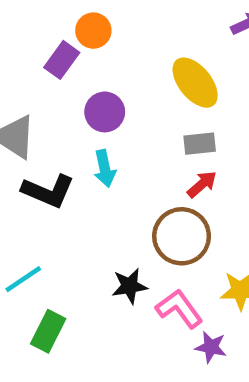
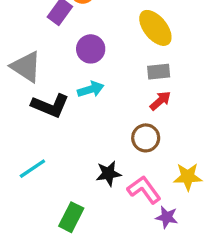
cyan arrow: (105, 168) -> (91, 89), turned -95
brown circle: (182, 236) -> (146, 138), size x0.7
green rectangle: (48, 331) -> (71, 217), moved

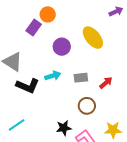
purple circle: (91, 49) -> (62, 47), moved
gray rectangle: (159, 72) -> (81, 78), moved
red arrow: (160, 101) -> (106, 83), moved

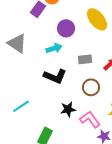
cyan arrow: (53, 76) -> (54, 48), moved
black L-shape: (28, 86) -> (55, 76), moved

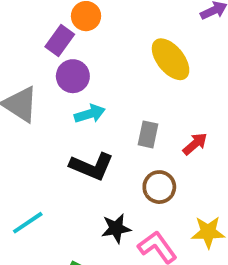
purple circle: (66, 28) -> (73, 76), moved
gray rectangle: (85, 59) -> (148, 134), turned -72

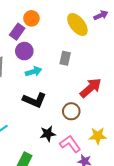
yellow ellipse: (171, 59) -> (77, 25), moved
gray rectangle: (148, 134) -> (65, 58), moved
red arrow: (195, 144) -> (91, 88), size x1.6

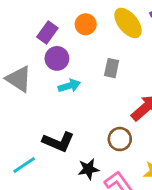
orange circle: (31, 18) -> (86, 24), moved
black L-shape: (35, 100) -> (58, 142), moved

